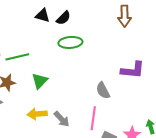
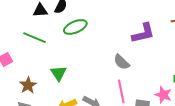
green line: (17, 57) -> (35, 38), moved, turned 55

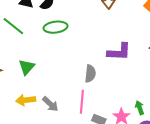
gray semicircle: (122, 62) -> (90, 74), turned -144

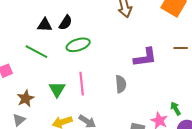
pink line: (82, 102) -> (82, 84), moved

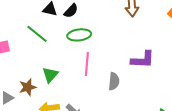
pink line: (82, 84) -> (87, 64), moved
brown star: (26, 98) -> (28, 87), moved

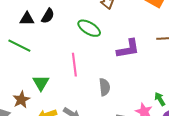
green ellipse: (79, 35) -> (89, 28), moved, turned 50
gray semicircle: (114, 81) -> (105, 87), moved

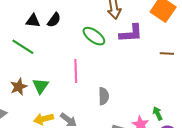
purple L-shape: (128, 49) -> (131, 33), moved
brown star: (21, 100) -> (19, 87), moved

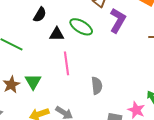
black triangle: (33, 21) -> (57, 34), moved
purple L-shape: (131, 33) -> (118, 20), turned -50

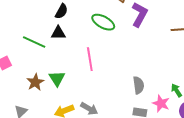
black triangle: (57, 34) -> (58, 33), moved
gray semicircle: (97, 86) -> (139, 85), moved

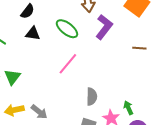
black triangle: (58, 33) -> (33, 34), moved
pink line: (90, 59) -> (68, 64), moved, turned 40

